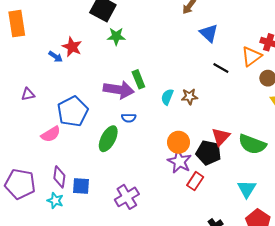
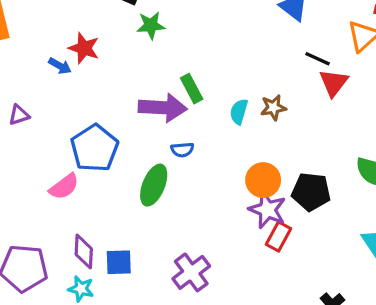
purple triangle: (28, 94) -> (19, 115), moved
red triangle: (221, 137) -> (334, 83), moved
red rectangle: (195, 181) -> (278, 237), moved

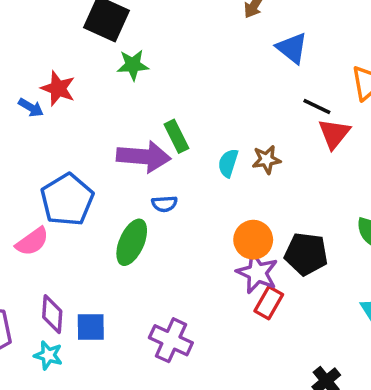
purple cross: (191, 272) -> (171, 340), turned -30

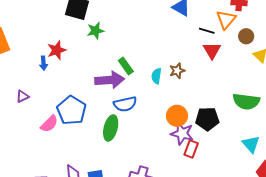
red star: (58, 88) -> (57, 50), turned -30
black line: (317, 107) -> (207, 31), moved
blue arrow: (31, 108) -> (43, 63), turned 64
blue semicircle: (164, 204) -> (125, 104), size x1.6
pink semicircle: (32, 242) -> (49, 124), moved

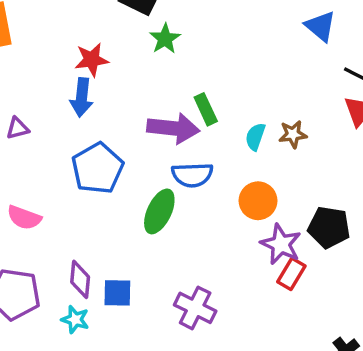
green star: (96, 31) -> (165, 39), turned -30
blue arrow: (43, 63) -> (82, 97), moved, size x1.5
orange circle: (177, 116) -> (258, 201), moved
pink semicircle: (49, 124) -> (24, 218), moved, turned 54

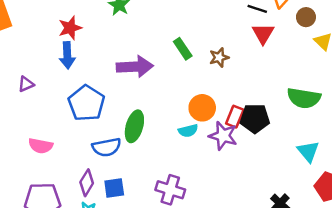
green rectangle: (206, 109) -> (183, 49), moved
cyan semicircle: (255, 137) -> (188, 131), moved, turned -114
blue semicircle: (192, 175) -> (107, 147), moved
red rectangle: (291, 274) -> (235, 117), moved
purple diamond: (80, 279) -> (87, 183), turned 35

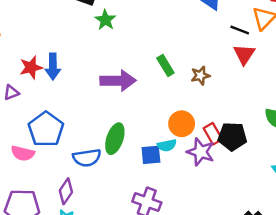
red star: (70, 28) -> (31, 67), moved
blue pentagon: (86, 103) -> (46, 129), moved
red rectangle: (235, 117) -> (213, 134), turned -55
blue square: (114, 188) -> (151, 155), moved

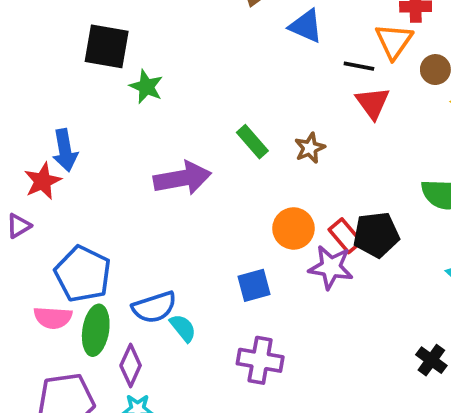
blue arrow: (53, 66) -> (65, 150), moved
green ellipse: (115, 139) -> (96, 330), moved
cyan semicircle: (167, 145) -> (183, 328), moved, turned -108

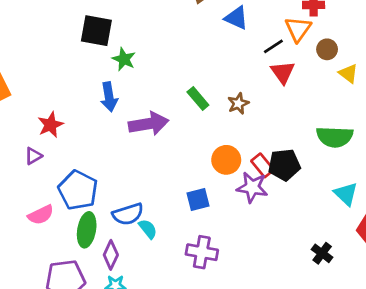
black line: (359, 66) -> (273, 46), turned -45
blue arrow: (65, 150) -> (109, 97), moved
pink semicircle: (53, 318) -> (41, 215), moved, turned -30

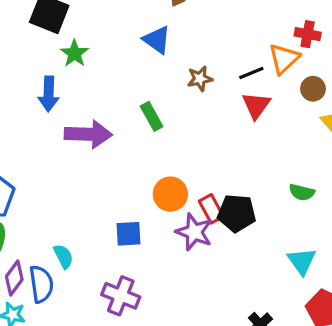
blue triangle: (236, 18) -> (157, 40), moved
brown star: (238, 103) -> (200, 79), moved
green semicircle: (335, 137) -> (302, 192), size x0.6
blue semicircle: (128, 214) -> (41, 284), moved, turned -92

